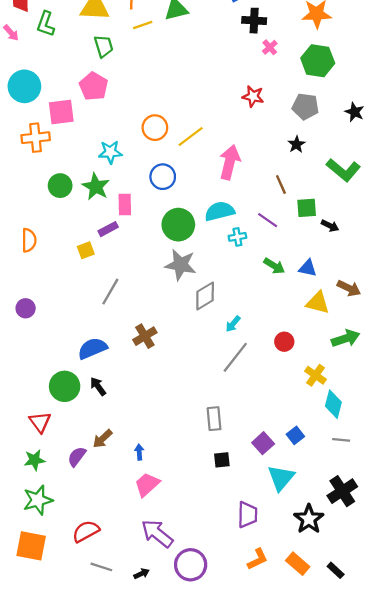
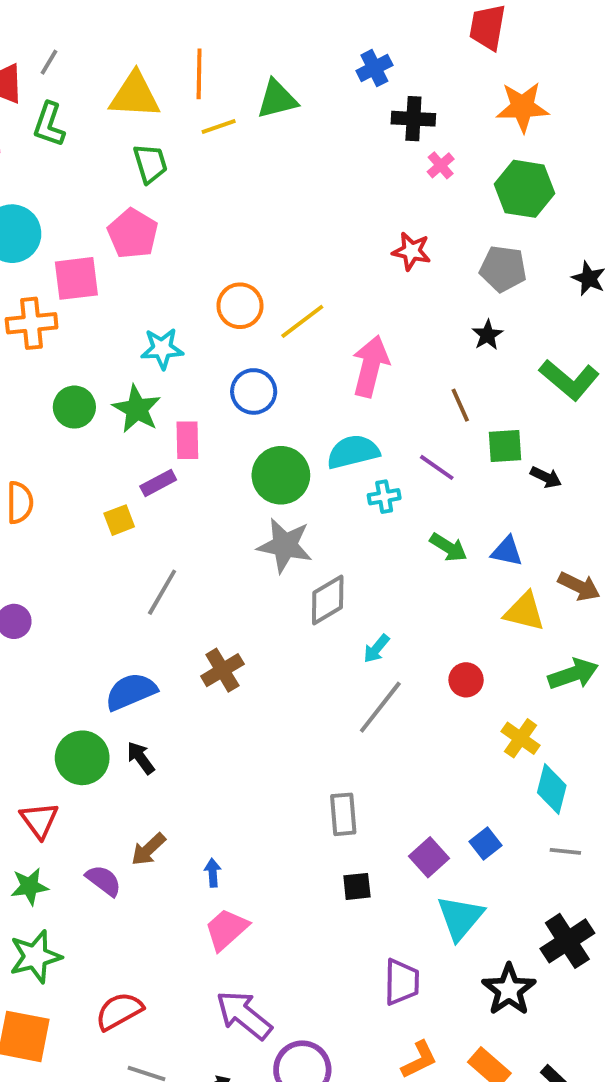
purple semicircle: (77, 457) -> (104, 881), turned 90

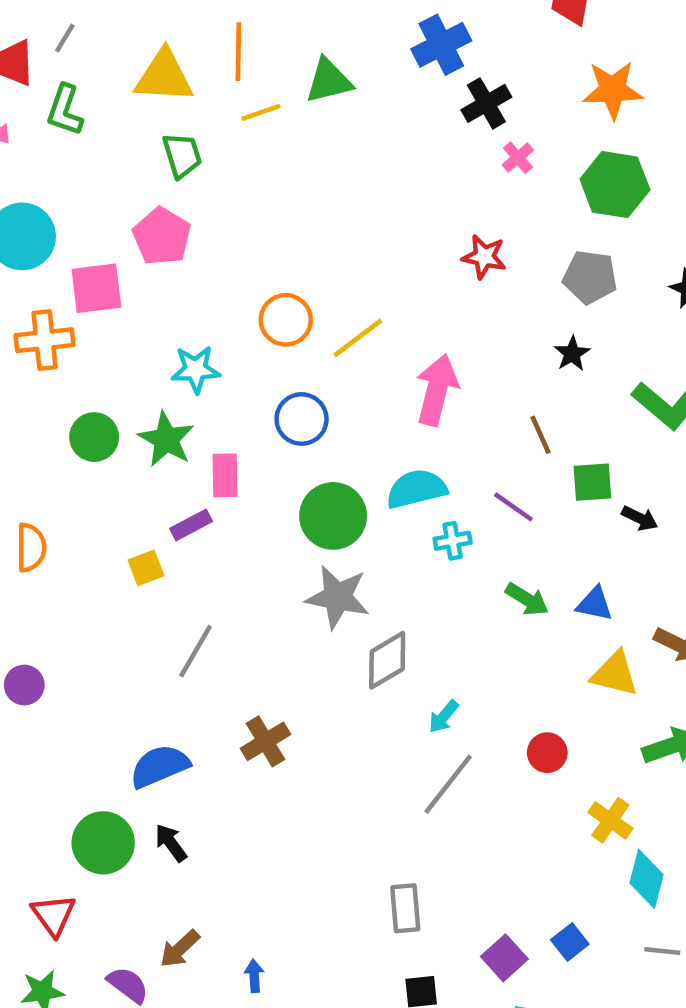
blue cross: (374, 68) -> (441, 45), size x1.4
black cross: (413, 119) -> (486, 103), turned -33

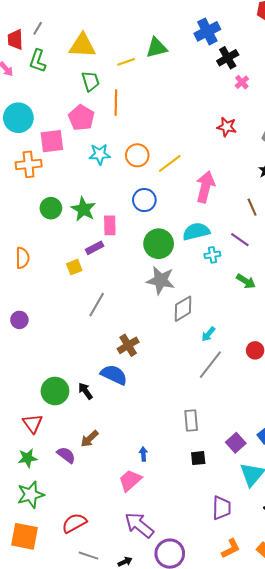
orange line: (238, 52) -> (116, 102), moved
cyan star: (196, 369) -> (100, 154), moved
blue semicircle: (160, 766) -> (114, 375), moved, turned 48
blue arrow: (254, 976) -> (143, 454), moved

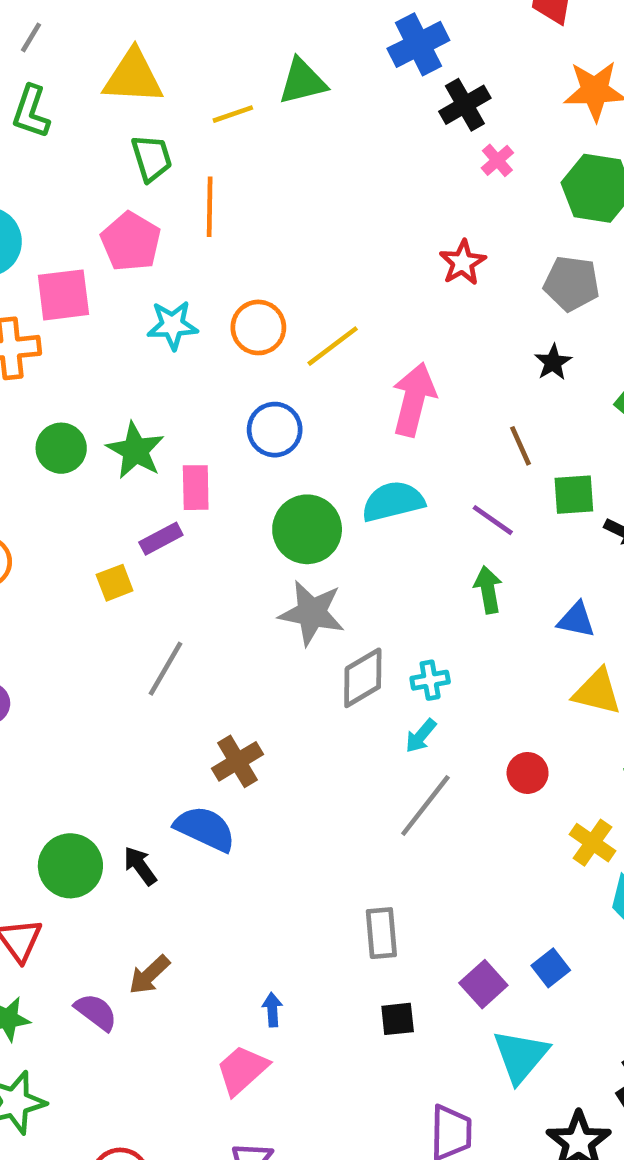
red star: (227, 127) -> (463, 263), turned 30
cyan cross: (212, 255) -> (430, 680), moved
green arrow: (246, 281) -> (488, 590), moved, turned -132

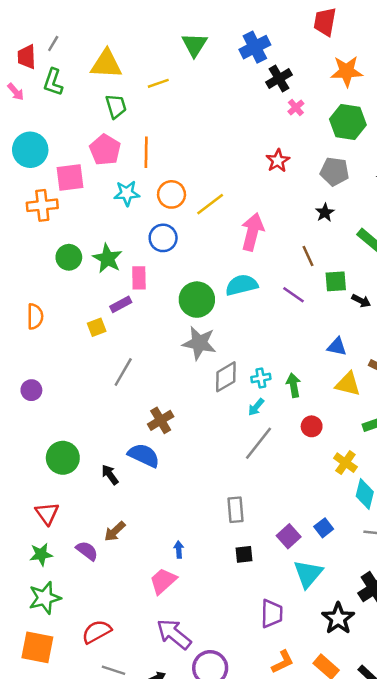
green triangle: (302, 82) -> (194, 45), moved, turned -44
orange line: (210, 207) -> (146, 152), moved
blue circle: (275, 430) -> (163, 238), moved
green arrow: (488, 590) -> (293, 385), moved
green circle: (70, 866) -> (63, 458), moved

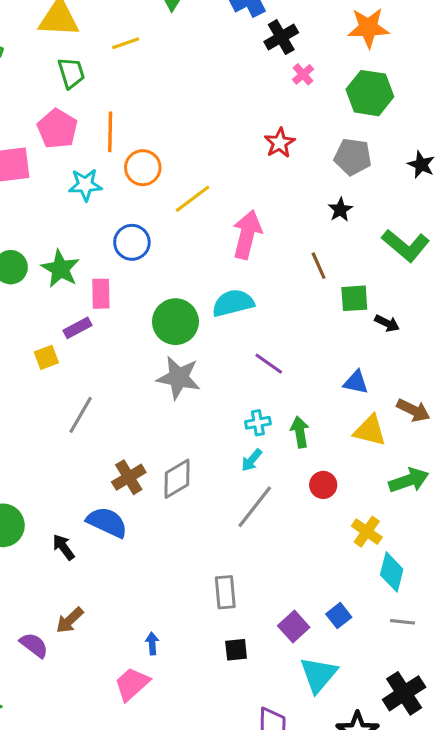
orange circle: (172, 194) -> (143, 168), moved
purple line: (293, 295) -> (269, 364), moved
gray diamond: (226, 377) -> (177, 479), moved

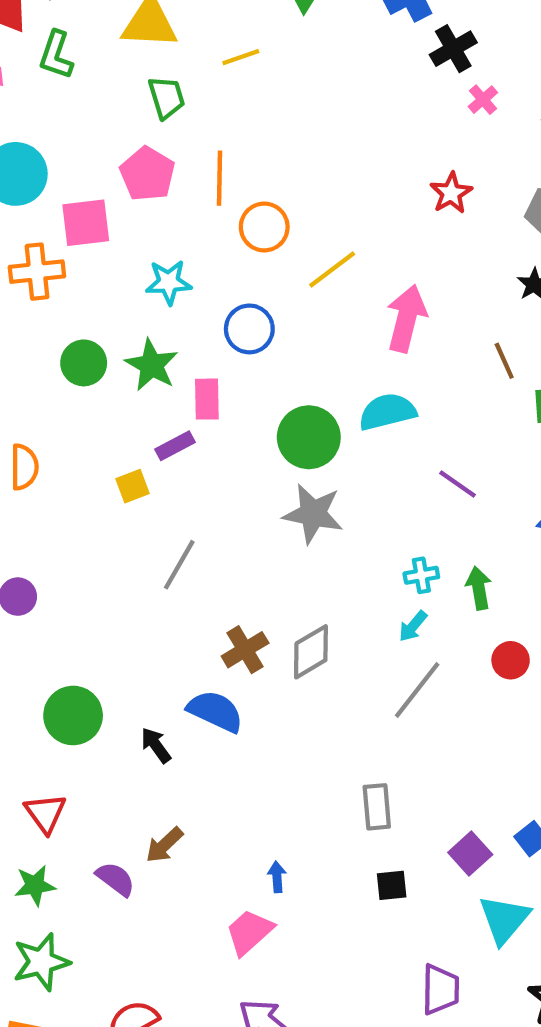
cyan star: (85, 185) -> (169, 282), moved
purple line: (269, 364) -> (457, 484), moved

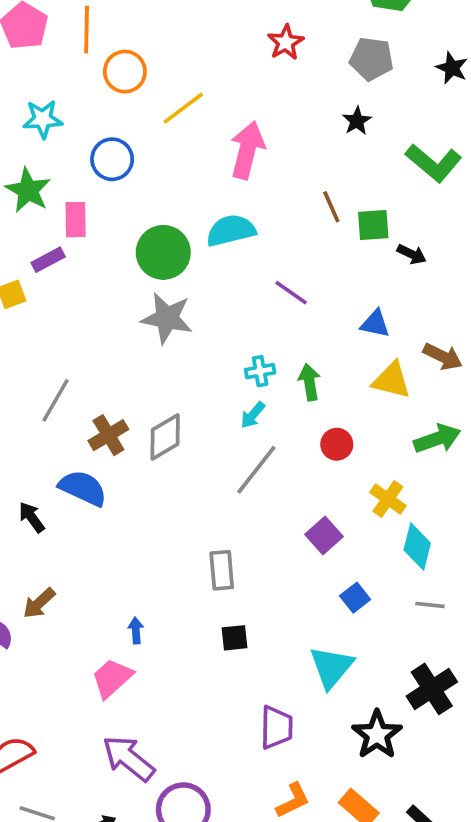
brown line: (504, 361) -> (331, 207), moved
gray line: (179, 565) -> (55, 400), moved
purple square: (470, 854) -> (324, 536), moved

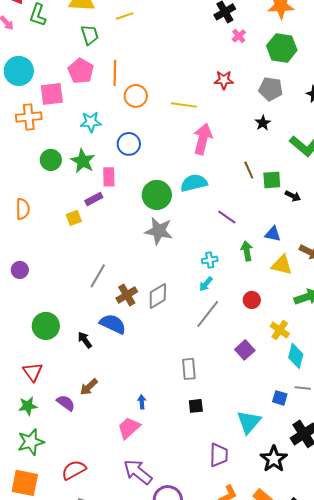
red star: (286, 42) -> (224, 80), turned 30
yellow line: (183, 108) -> (184, 105), moved, turned 45
green arrow: (309, 382) -> (247, 251), moved
blue square: (355, 598) -> (280, 398), moved, turned -35

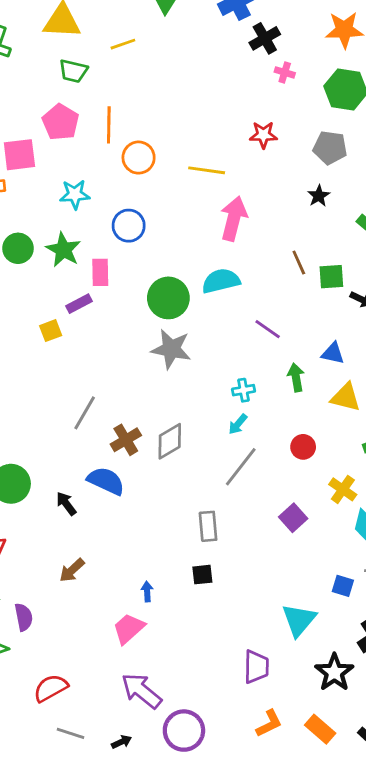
green trapezoid: (90, 35) -> (73, 71), turned 120
pink cross: (239, 36) -> (285, 72), turned -32
gray rectangle: (189, 369) -> (208, 526), moved
purple semicircle: (66, 403) -> (24, 617), moved, turned 42
black square: (196, 406) -> (202, 575), moved

